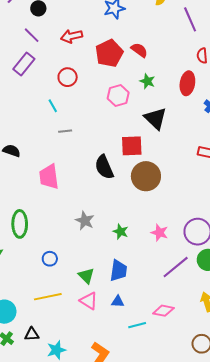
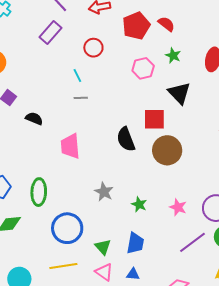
gray line: (65, 131) -> (81, 98), moved
blue circle: (50, 259) -> (67, 228), size x2.0

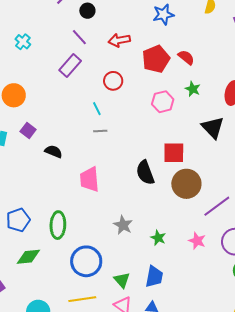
black triangle: (179, 93) -> (213, 128), moved
purple line: (192, 242) -> (217, 206), moved

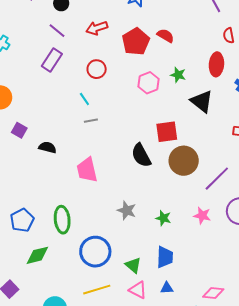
green star: (193, 89) -> (178, 75), moved

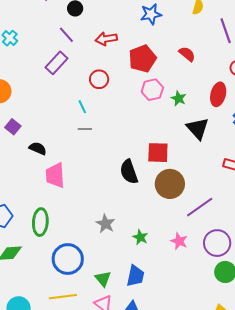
red semicircle: (165, 36) -> (187, 54), moved
pink hexagon: (149, 83) -> (152, 90), moved
pink trapezoid: (87, 170) -> (55, 175), moved

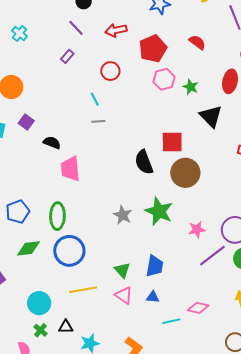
purple rectangle: (57, 63) -> (67, 56), size x0.6
purple line: (200, 207) -> (212, 256), moved
green star: (140, 237) -> (159, 211), moved, size x1.8
pink star: (179, 241) -> (197, 230), turned -30
blue circle: (68, 259) -> (69, 251), moved

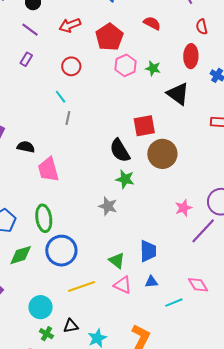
gray line: (98, 121) -> (68, 118), turned -64
green star: (159, 211) -> (125, 179), moved, size x0.7
pink diamond: (198, 308) -> (198, 285), turned 55

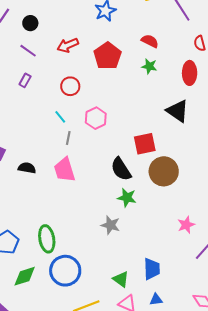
pink hexagon: (125, 65) -> (96, 118), moved
green star: (153, 68) -> (149, 66), moved
pink trapezoid: (48, 169) -> (65, 170), moved

